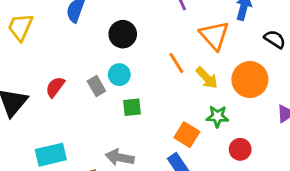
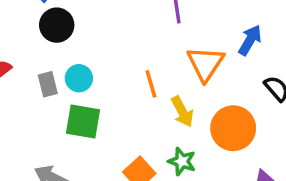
black circle: (123, 34) -> (57, 25), moved
green square: (132, 107) -> (83, 122), size x1.5

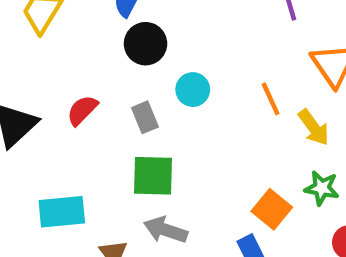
cyan circle: (79, 78) -> (193, 90), moved
green square: (83, 122) -> (153, 176), moved

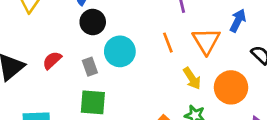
cyan circle: (193, 90) -> (120, 51), size x1.5
orange line: (271, 99) -> (168, 43), moved

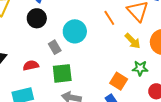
black circle: (93, 22) -> (37, 18), moved
red semicircle: (52, 60) -> (31, 65), moved, turned 42

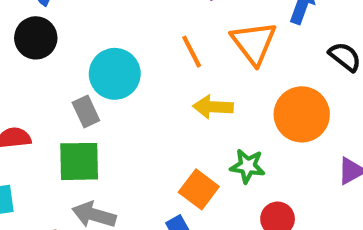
yellow arrow: (133, 41) -> (213, 107), moved, turned 132
gray rectangle: (55, 47) -> (86, 112), moved

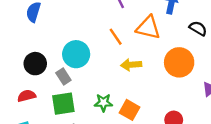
black circle: (36, 38) -> (35, 64), moved
orange triangle: (254, 43) -> (148, 28), turned -32
green star: (248, 166) -> (103, 103), moved

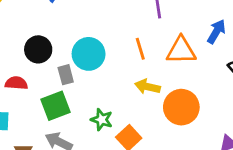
orange triangle: (148, 28) -> (181, 50), turned -32
orange circle: (179, 62) -> (181, 107), moved
green square: (63, 104) -> (55, 106), turned -30

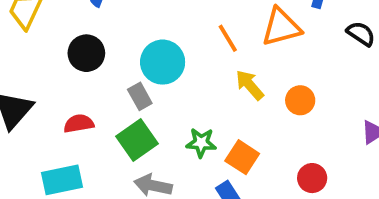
black circle: (38, 49) -> (86, 53), moved
yellow arrow: (147, 87) -> (250, 85), turned 50
orange circle: (181, 107) -> (300, 100), size x0.6

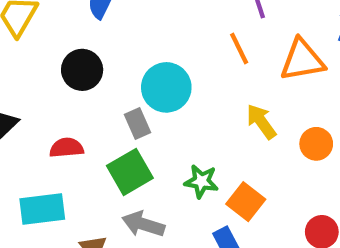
orange line: (228, 38) -> (239, 48), moved

